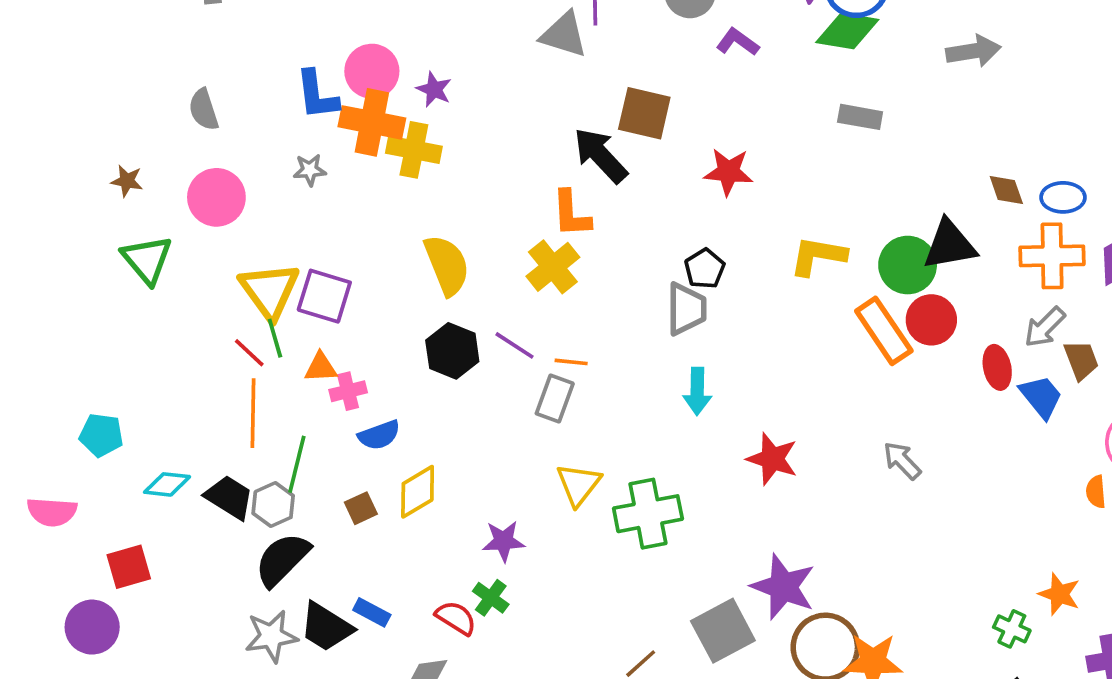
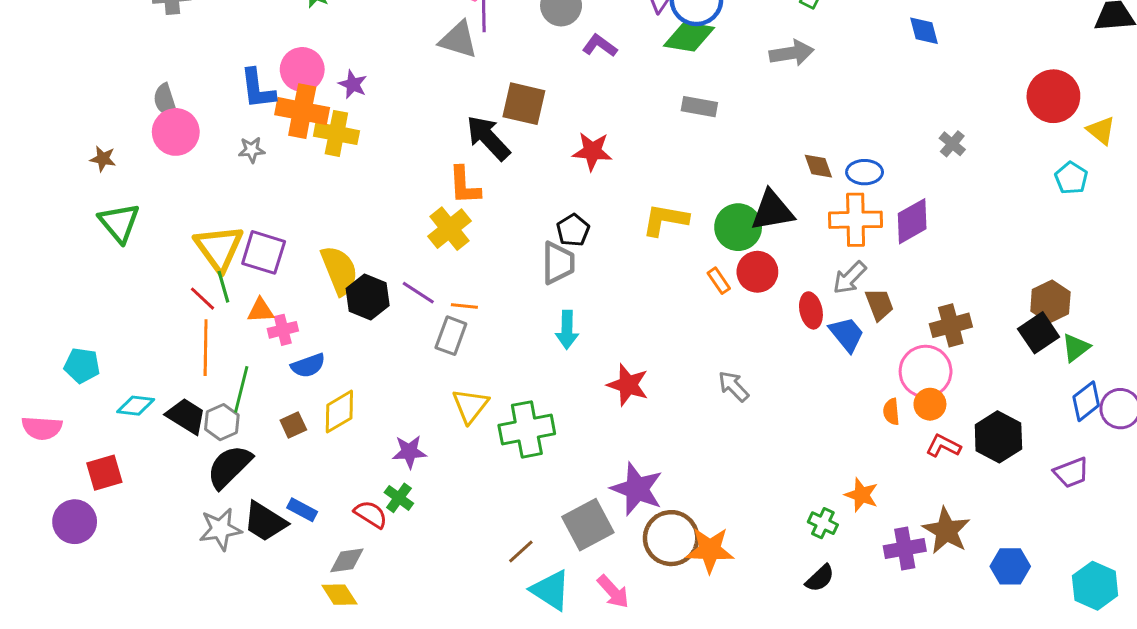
pink circle: (216, 197) -> (176, 132), moved
yellow semicircle: (447, 265) -> (339, 270), moved
orange rectangle: (884, 331) -> (719, 281), size x0.5

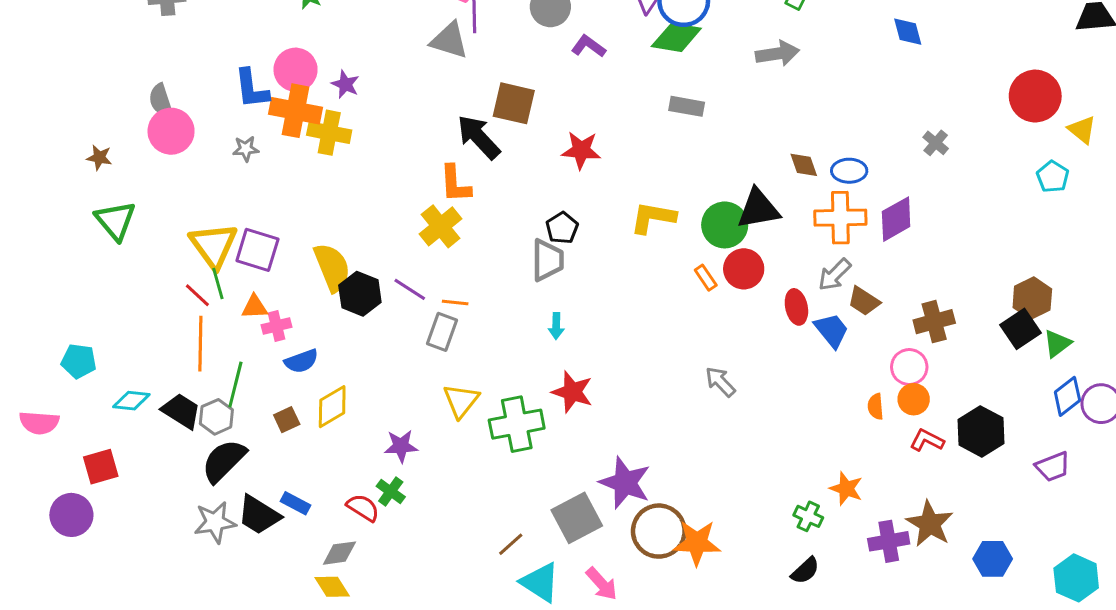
brown trapezoid: (879, 305) -> (864, 301), turned 144
cyan arrow: (567, 330) -> (556, 326), size x0.7
pink circle: (926, 371) -> (909, 367), size x0.7
red star: (628, 385) -> (572, 392), moved

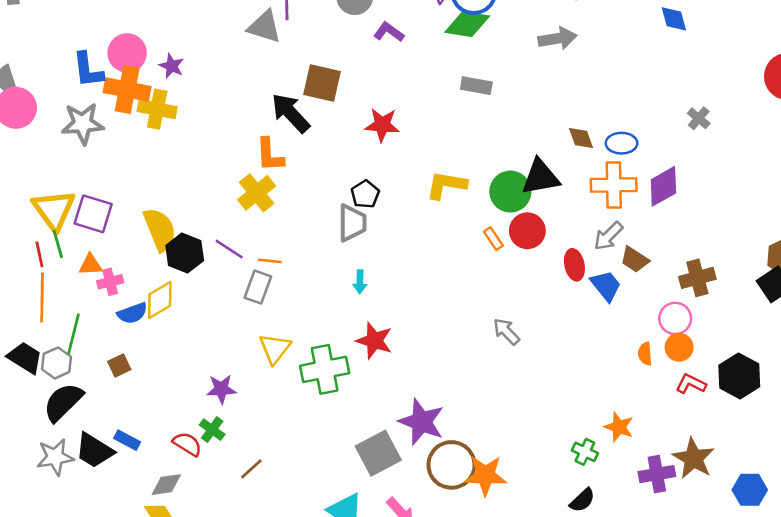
gray star: (246, 149) -> (83, 124), size x1.8
red line: (197, 295) -> (39, 254), turned 35
yellow diamond: (332, 407) -> (160, 300), moved
brown line: (511, 544) -> (251, 469), moved

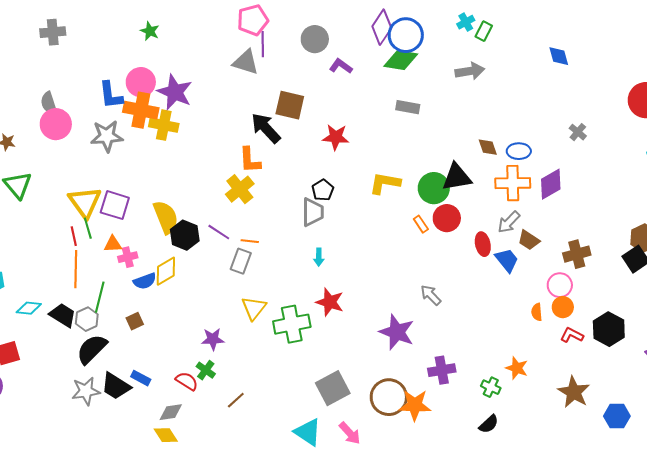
purple star: (172, 66) -> (175, 92), size x1.8
purple star: (421, 422) -> (397, 332), moved
purple cross: (657, 474) -> (442, 370), moved

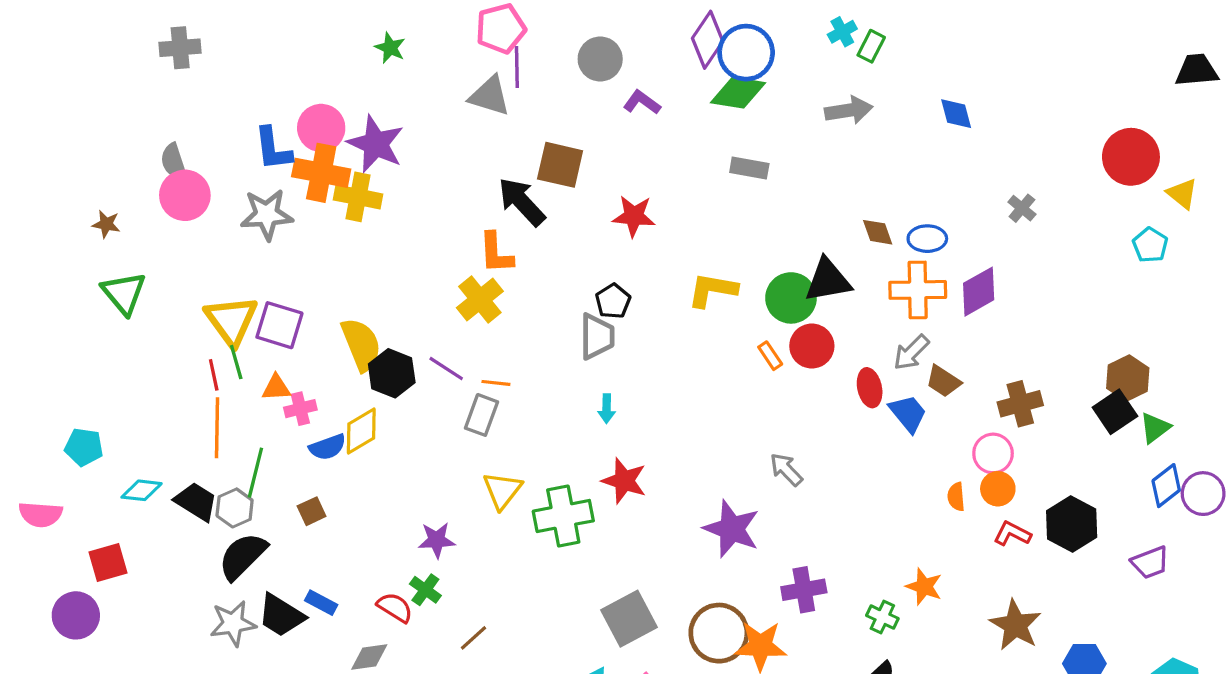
green star: (150, 31) -> (390, 48), moved
blue diamond: (559, 56) -> (956, 114), moved

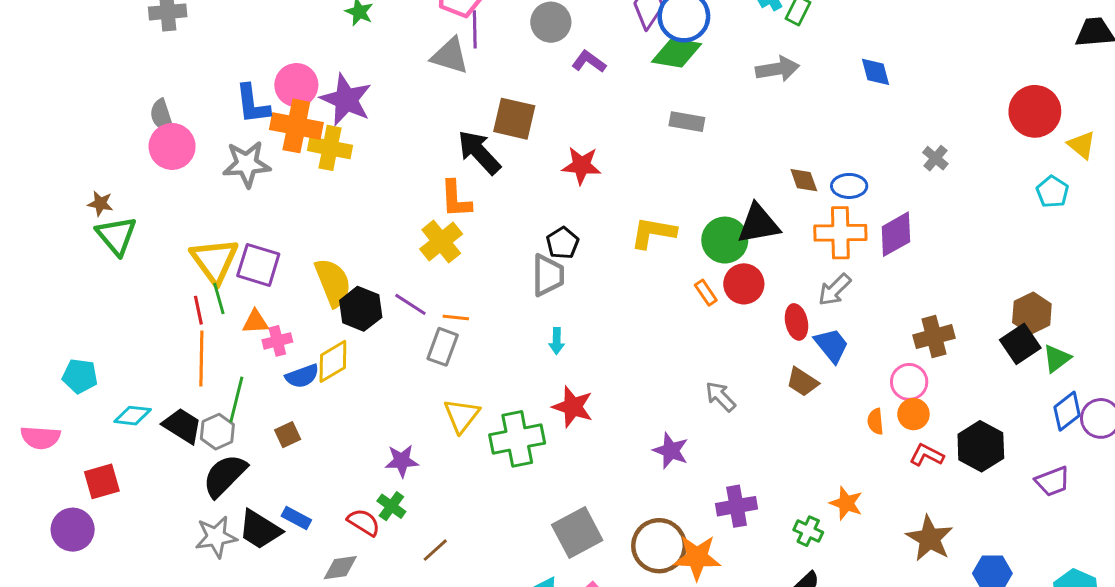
brown star: (106, 224) -> (100, 203), moved
brown trapezoid: (943, 381) -> (802, 382), moved
purple star: (732, 529) -> (671, 451), size x0.7

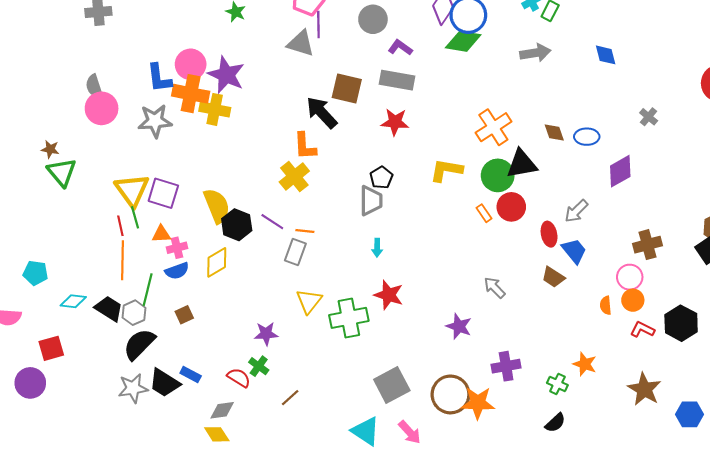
gray rectangle: (687, 122) -> (397, 80), moved, size x1.4
orange cross: (840, 233) -> (493, 127), moved, turned -32
blue semicircle: (302, 376) -> (177, 271), moved

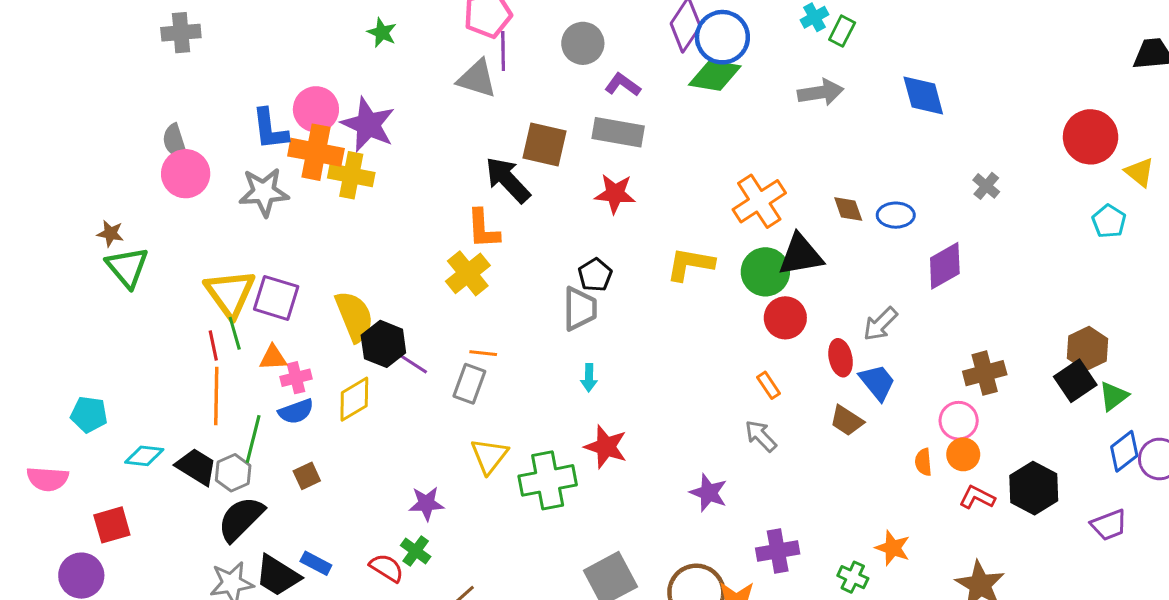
blue diamond: (606, 55) -> (923, 95), size x1.4
orange rectangle: (484, 213) -> (768, 385), moved
purple line: (272, 222) -> (411, 362), moved

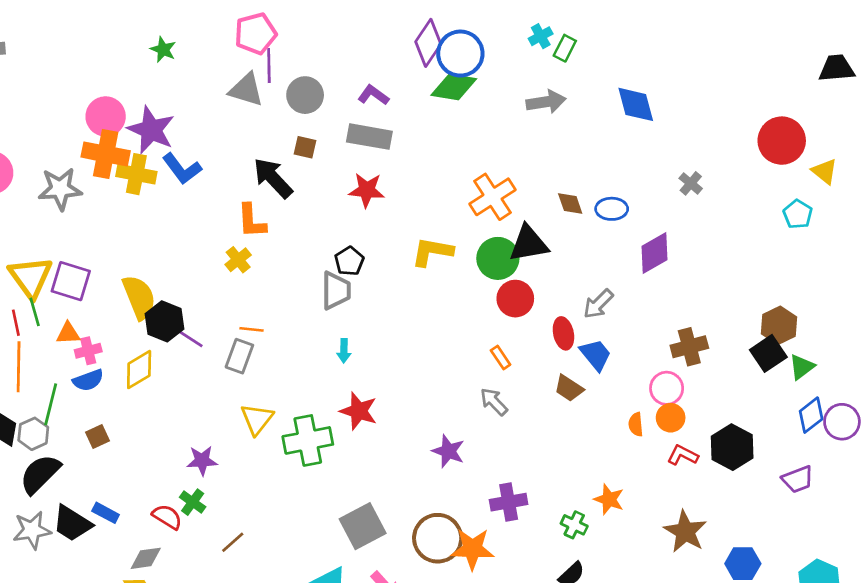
gray circle: (583, 43) -> (305, 95), moved
blue L-shape: (270, 129) -> (182, 169), moved, turned -30
brown square: (544, 145) -> (305, 147), size x0.6
yellow cross: (468, 273) -> (238, 260), size x0.7

